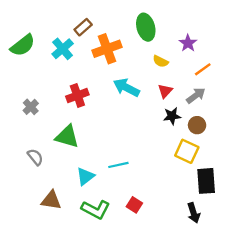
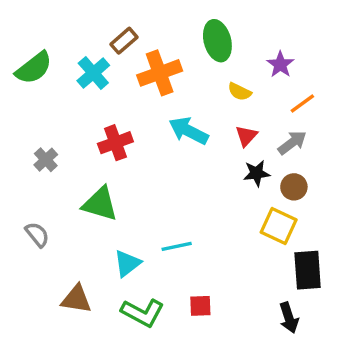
gray semicircle: (35, 157) -> (37, 234), moved
red square: (134, 205) -> (200, 306), turned -35

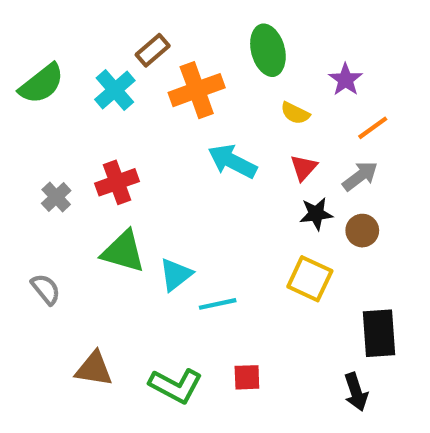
red cross: (115, 143) -> (117, 182), moved
yellow square: (279, 226) -> (310, 279), moved
cyan triangle: (127, 263) -> (176, 275), moved

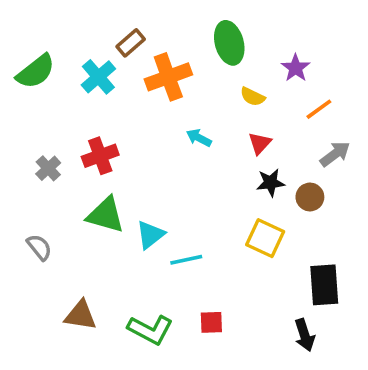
cyan arrow: (232, 161) -> (199, 138), size x0.6
gray arrow: (360, 176) -> (335, 154), moved

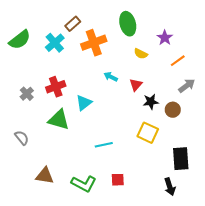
red triangle: (260, 143) -> (136, 85), moved
cyan triangle: (150, 235) -> (84, 103), moved

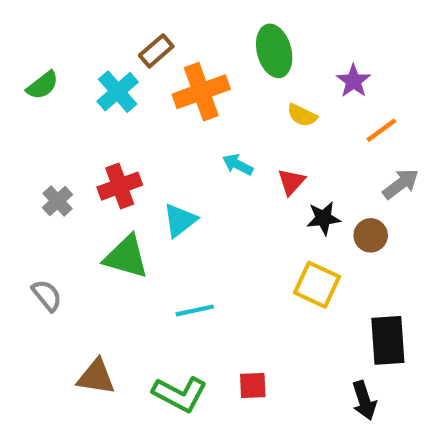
green semicircle: (20, 40) -> (43, 85), size x0.7
cyan line: (104, 145) -> (195, 310), moved

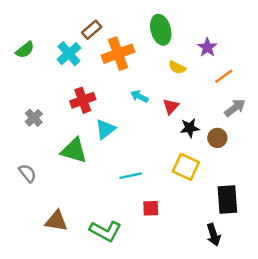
red cross: (120, 186) -> (83, 100), moved
cyan line: (195, 310) -> (131, 176), moved
red square: (253, 385) -> (151, 208), moved

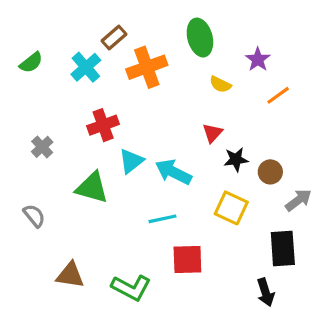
cyan arrow: (139, 96) -> (173, 172), moved, size x1.6
gray arrow: (235, 108) -> (298, 200), moved
red square: (151, 208) -> (187, 259), size x1.5

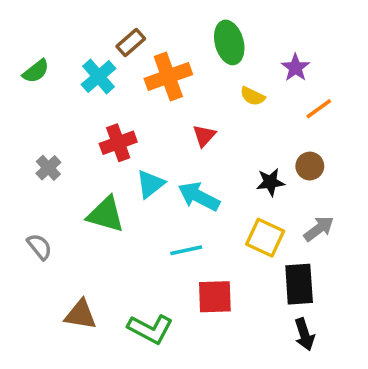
red triangle: (212, 133) -> (204, 136), moved
brown circle: (270, 172) -> (310, 166), moved
gray arrow: (298, 200) -> (319, 229), moved
black rectangle: (283, 249) -> (299, 284), moved

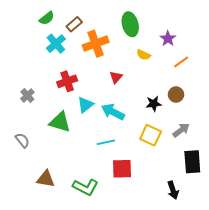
green semicircle: (36, 71) -> (47, 18), moved
black rectangle: (299, 284) -> (192, 162), moved

